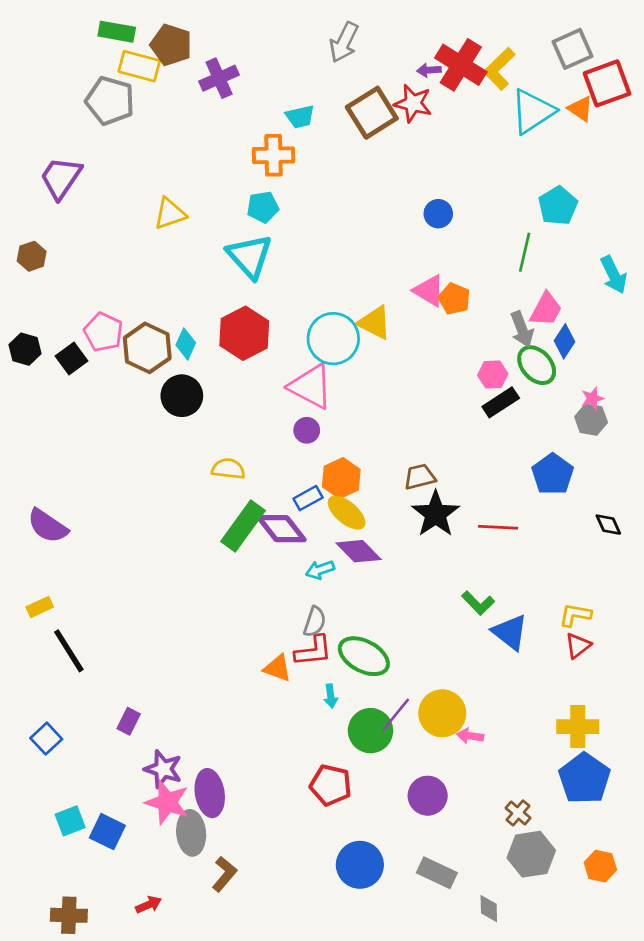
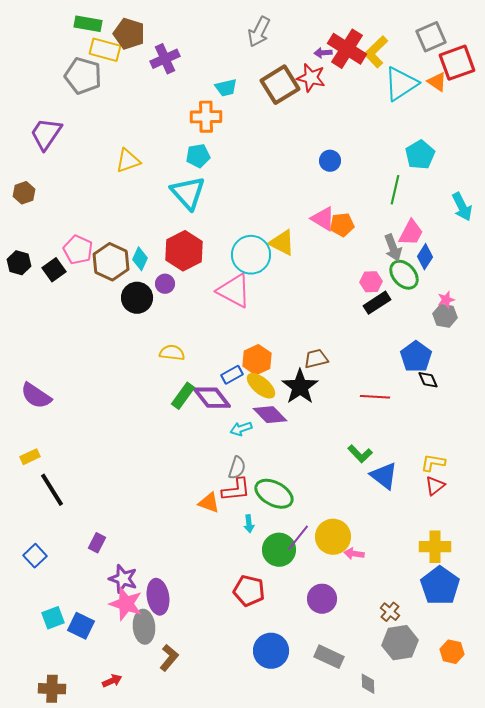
orange pentagon: (454, 299) -> (342, 225), turned -30
purple circle: (307, 430) -> (165, 284), moved
black star: (436, 514) -> (300, 387), moved
black diamond: (608, 525) -> (428, 380), moved
green rectangle: (243, 526) -> (183, 396), size x0.7

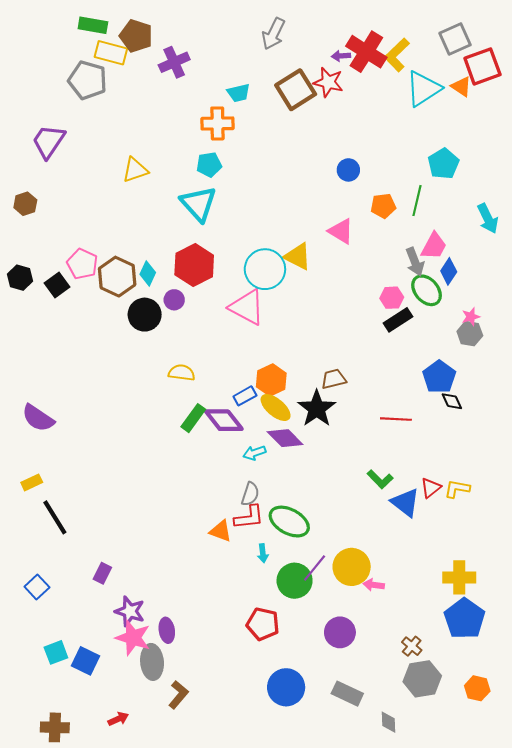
orange pentagon: (342, 225) -> (383, 206), moved
red triangle: (435, 486) -> (431, 488), moved
purple ellipse: (158, 597) -> (167, 630), size x0.7

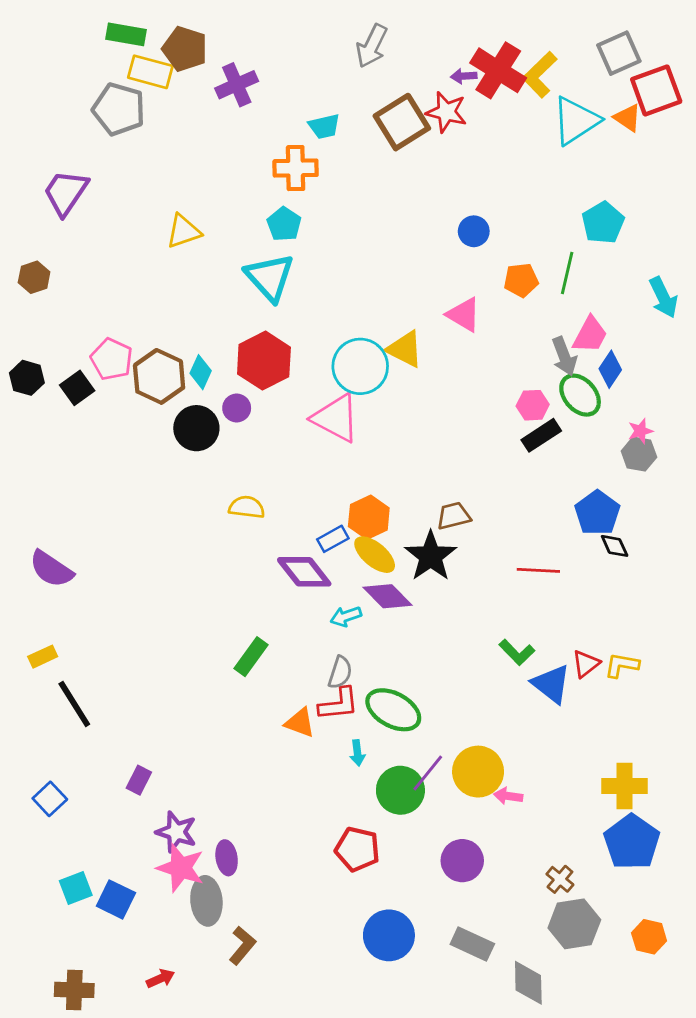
cyan pentagon: (209, 165) -> (284, 224), turned -30
green rectangle: (193, 418) -> (251, 657), moved
gray diamond: (389, 722) -> (528, 983), size x1.5

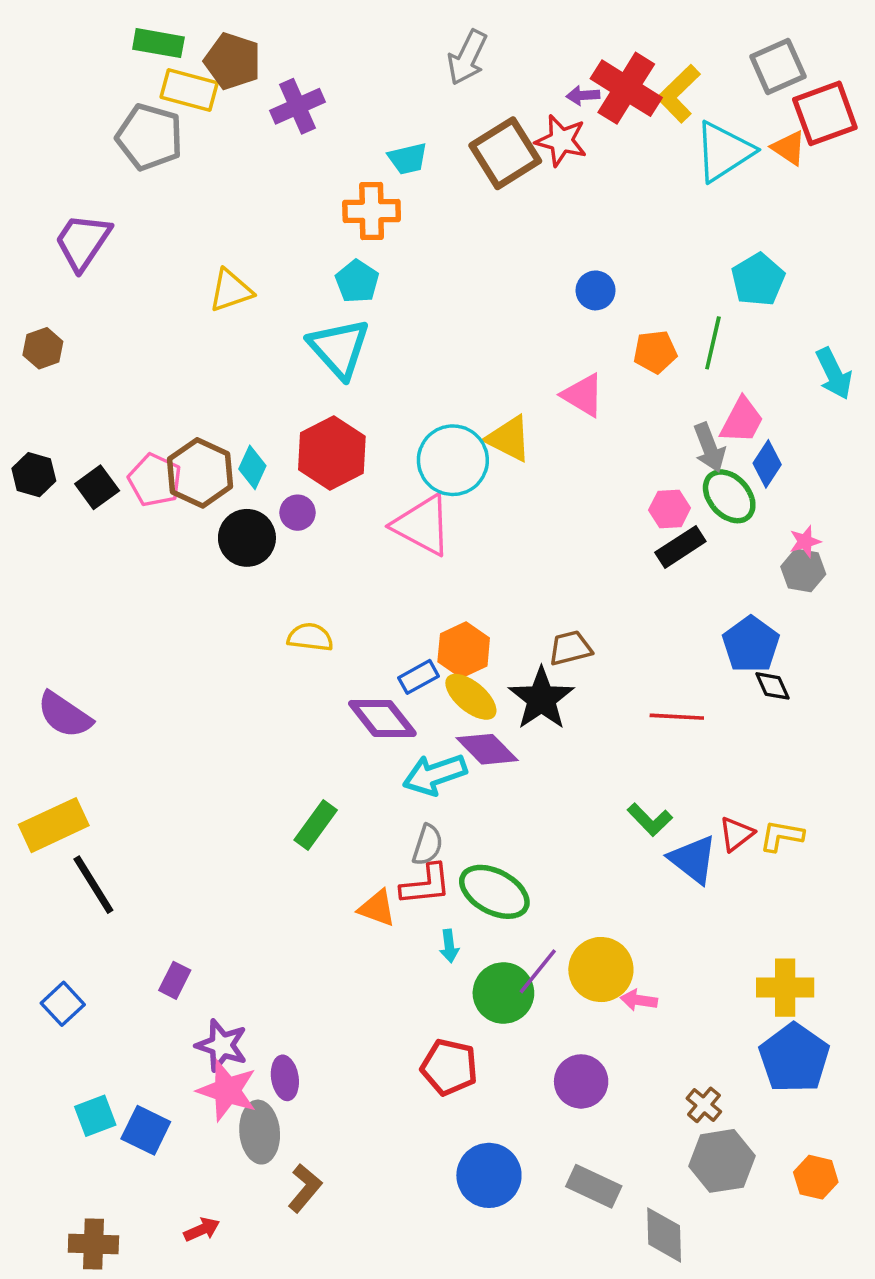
pink pentagon: (112, 359) -> (155, 480), moved
cyan arrow: (346, 616) -> (435, 774), size x1.6
yellow rectangle: (43, 657) -> (54, 825), size x1.8

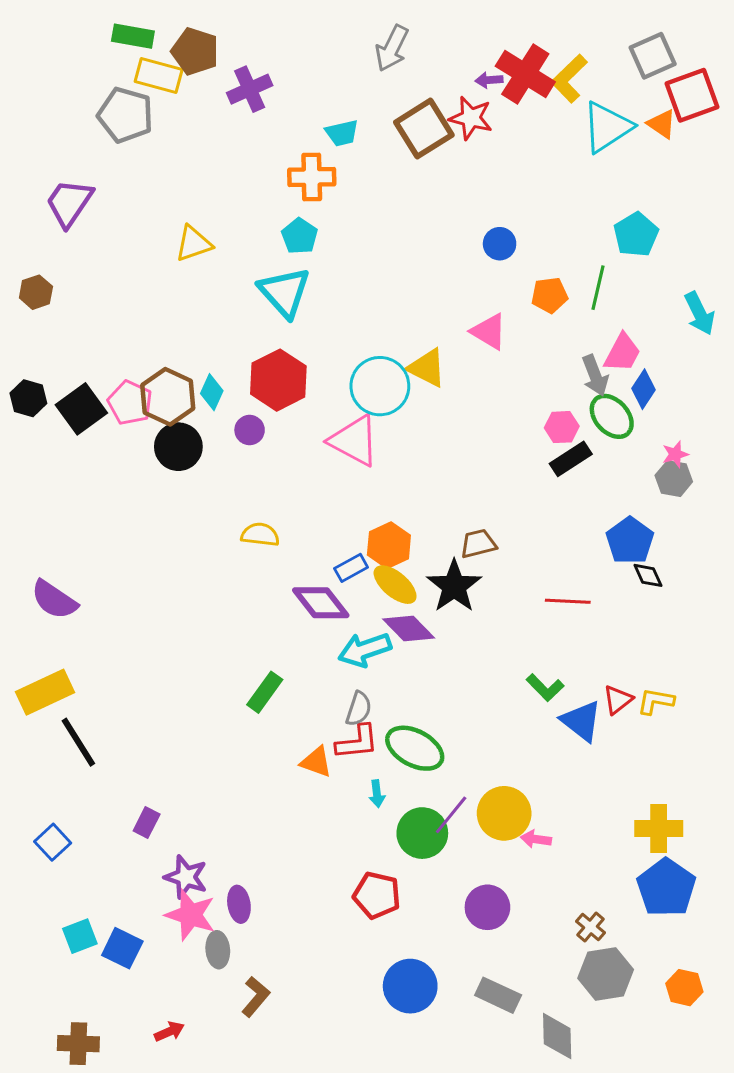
black square: (97, 487) -> (81, 409), size x1.4
black circle: (247, 538) -> (178, 447), moved
gray ellipse: (260, 1132) -> (218, 950), size x0.7

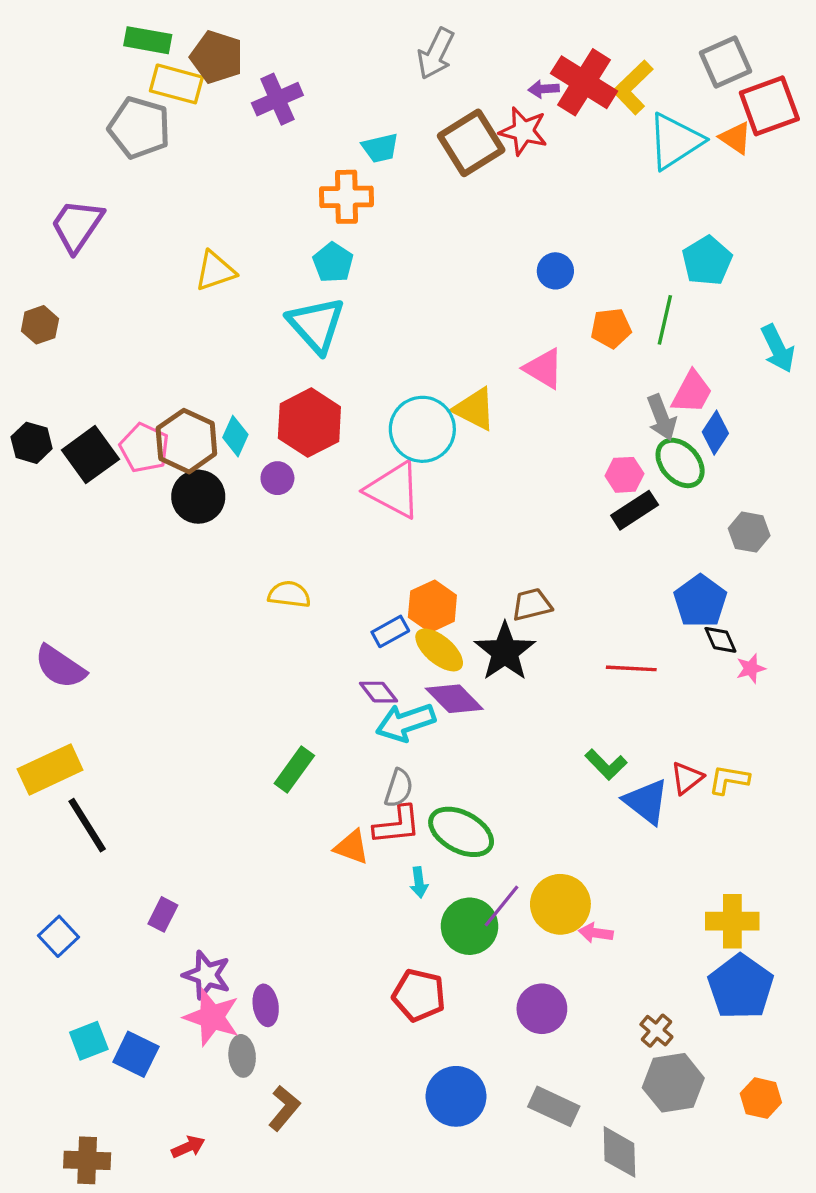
pink star: (675, 454) -> (751, 668), moved
purple diamond: (321, 603) -> (379, 692), moved, size x0.6

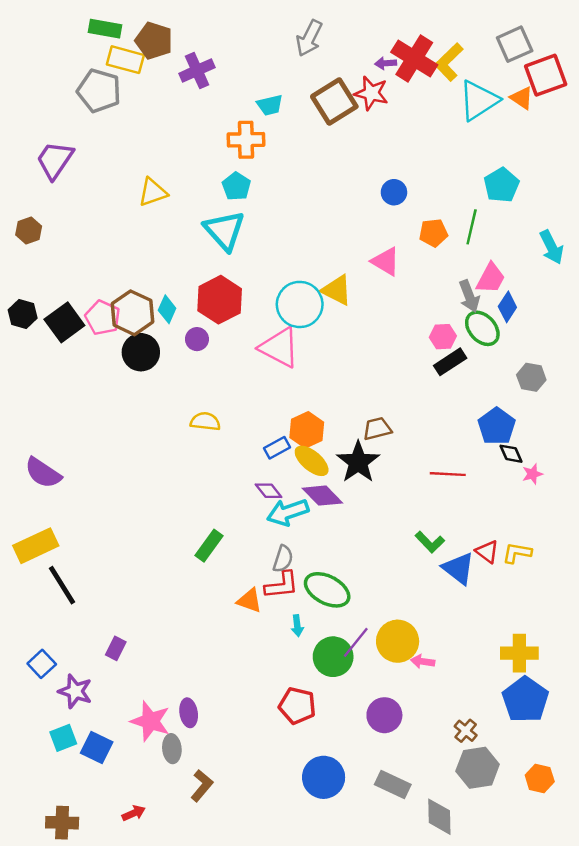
red triangle: (687, 778) -> (487, 552), turned -45
purple star: (207, 975) -> (75, 691), moved

